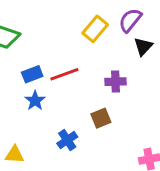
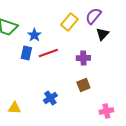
blue rectangle: (32, 74) -> (26, 53), turned -56
blue star: (35, 101) -> (34, 35), moved
brown square: (101, 118) -> (83, 85), moved

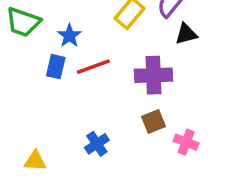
black triangle: (102, 34) -> (186, 34), turned 32
purple cross: (83, 58) -> (153, 75), size x1.5
pink cross: (106, 111) -> (186, 142), moved, turned 32

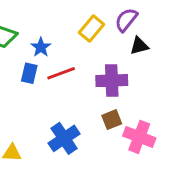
pink cross: (186, 142) -> (139, 137), size x1.5
blue cross: (97, 144) -> (64, 138), size x1.5

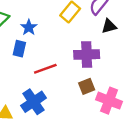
red line: (61, 73) -> (45, 69), moved
blue cross: (64, 138) -> (33, 102), moved

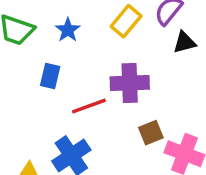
blue star: (29, 27) -> (68, 30), moved
purple cross: (87, 55) -> (130, 83), moved

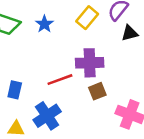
blue rectangle: (50, 76) -> (15, 90), moved
brown square: (151, 133) -> (97, 91), moved

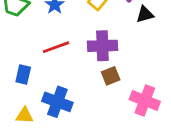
red line: (60, 80) -> (56, 47), moved
blue cross: (47, 116) -> (57, 102), turned -36

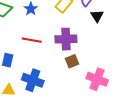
black triangle: (145, 14) -> (97, 16), turned -48
red line: (56, 47) -> (32, 40), turned 30

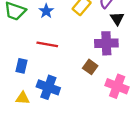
purple cross: (66, 39) -> (106, 43), moved
brown square: (72, 61) -> (90, 67), turned -32

